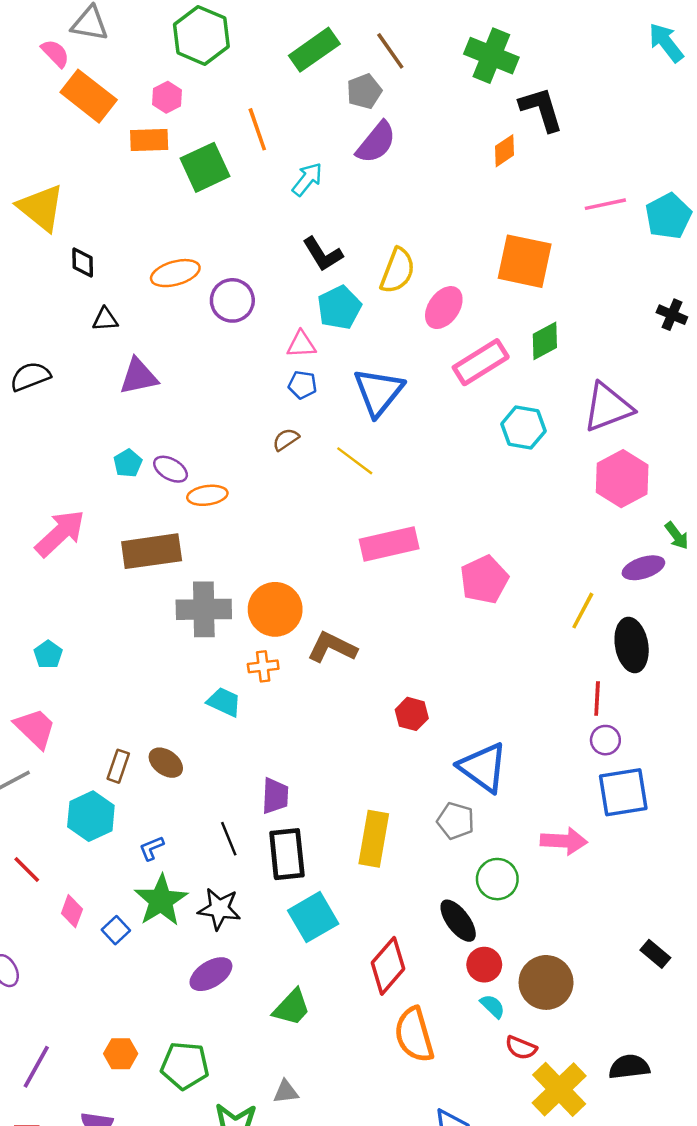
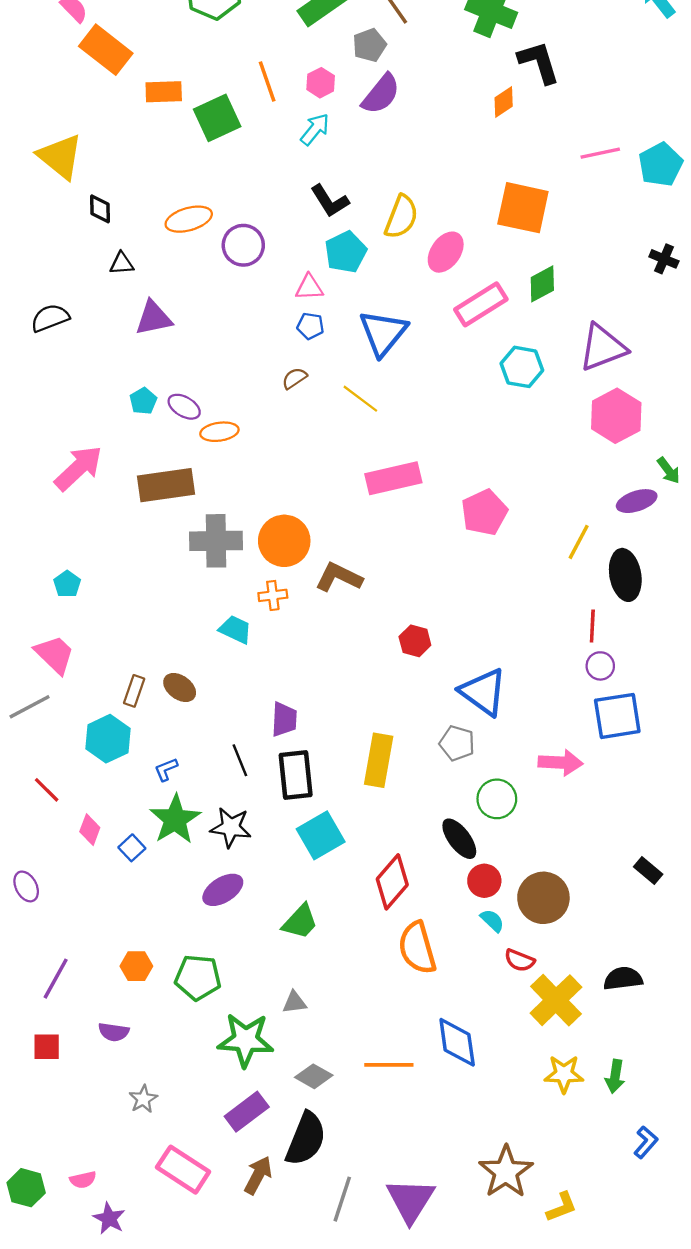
pink hexagon: (167, 97) -> (321, 83), moved

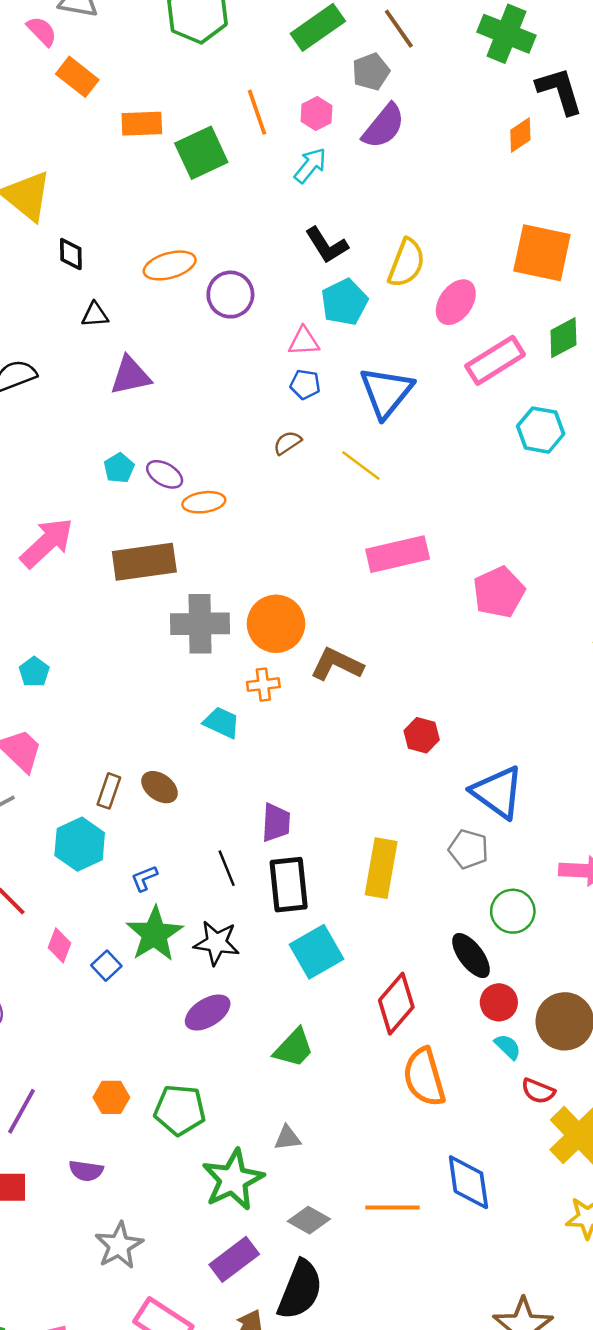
orange rectangle: (106, 50) -> (77, 77), size x0.7
green star: (246, 1040) -> (233, 1180), turned -30
gray star: (143, 1099) -> (119, 1245), size x1.5

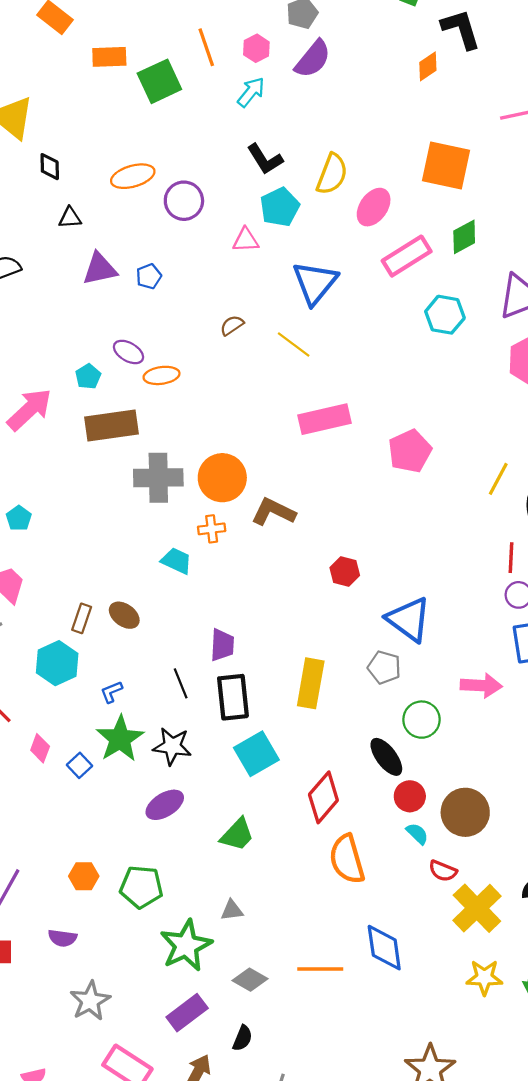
blue pentagon: (305, 384) -> (149, 276), moved, turned -30
cyan pentagon: (119, 468) -> (88, 376), moved
black semicircle: (300, 1290) -> (243, 1038), size x0.5

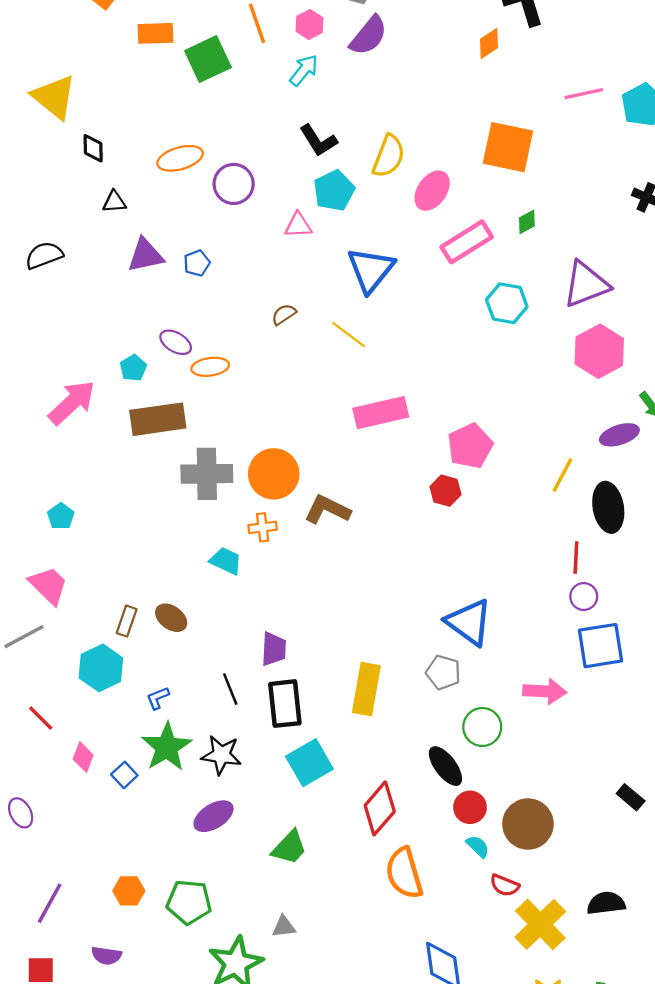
green diamond: (464, 237) -> (527, 222), size x0.7
red hexagon: (345, 571) -> (445, 491), moved

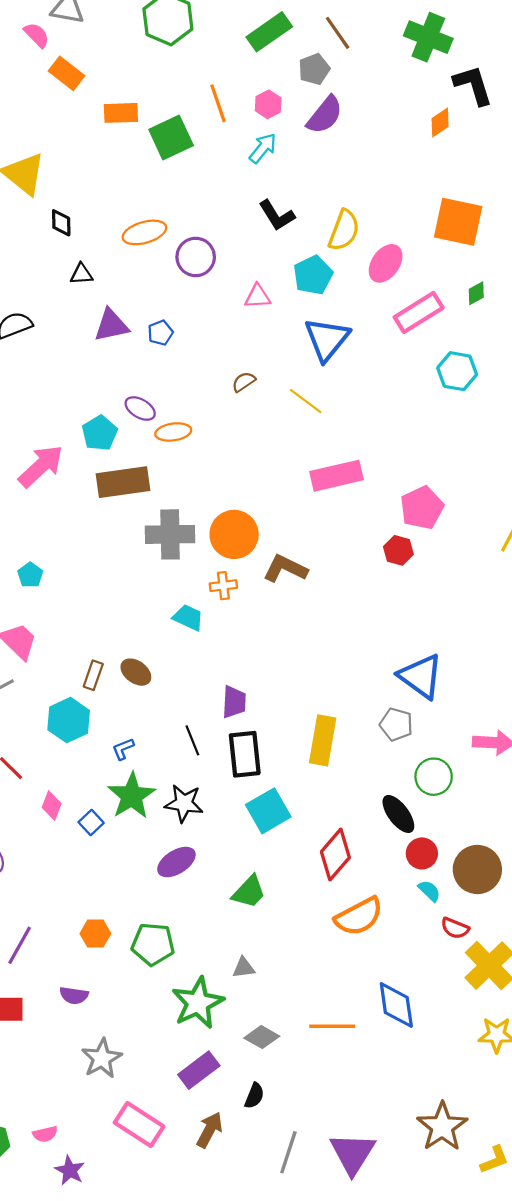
cyan pentagon: (334, 191) -> (313, 275), moved
cyan pentagon: (133, 368) -> (100, 433), size x1.4
orange semicircle: (404, 873) -> (359, 916), turned -102

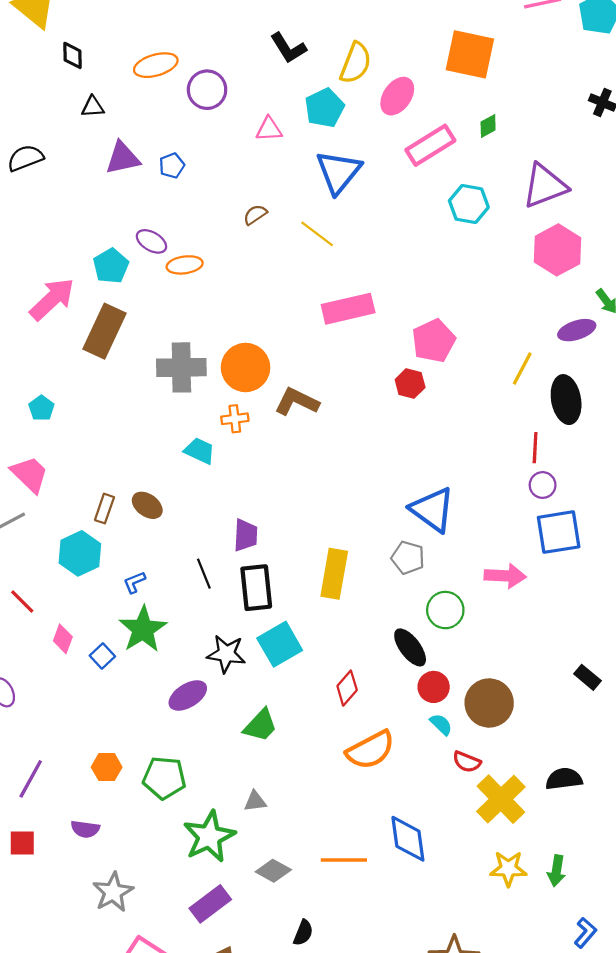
brown rectangle: (123, 482) -> (104, 331), moved, turned -57
black star: (184, 803) -> (226, 654), moved
red diamond: (335, 855) -> (347, 688), size x0.7
black semicircle: (254, 1096) -> (303, 933), moved

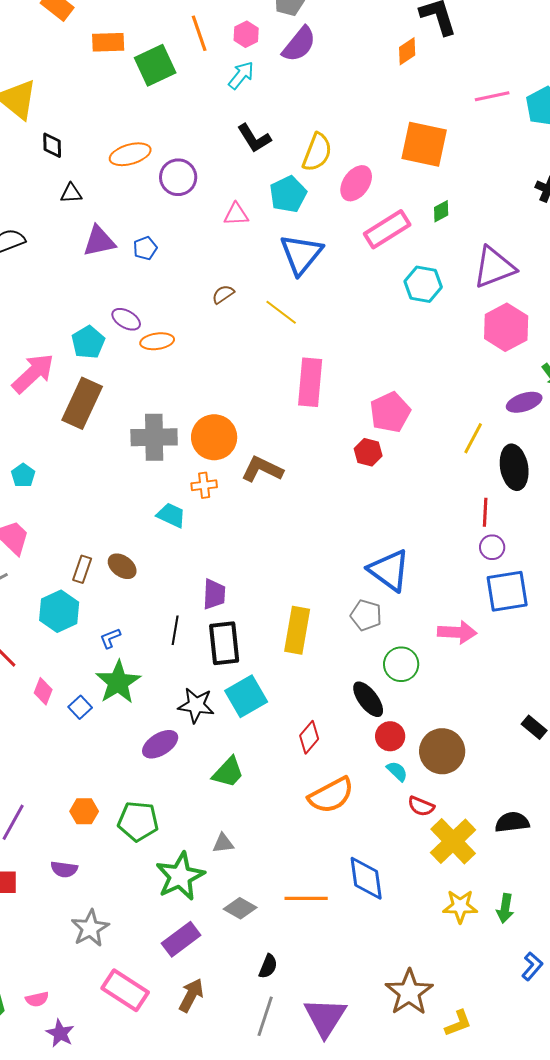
pink rectangle: (348, 309) -> (310, 382), turned -72
black line: (204, 574) -> (175, 630), turned 32

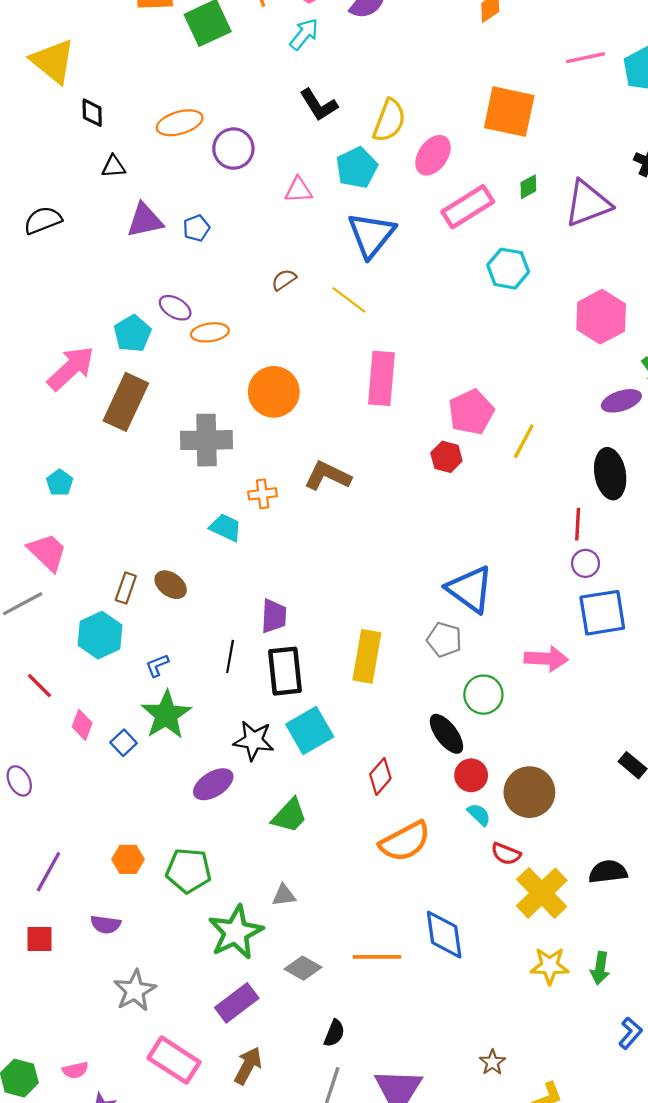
purple triangle: (494, 267) -> (588, 203), moved
orange circle: (214, 437) -> (274, 392), moved
yellow line: (473, 438) -> (524, 441), moved
brown star: (409, 992) -> (492, 1062), size x0.5

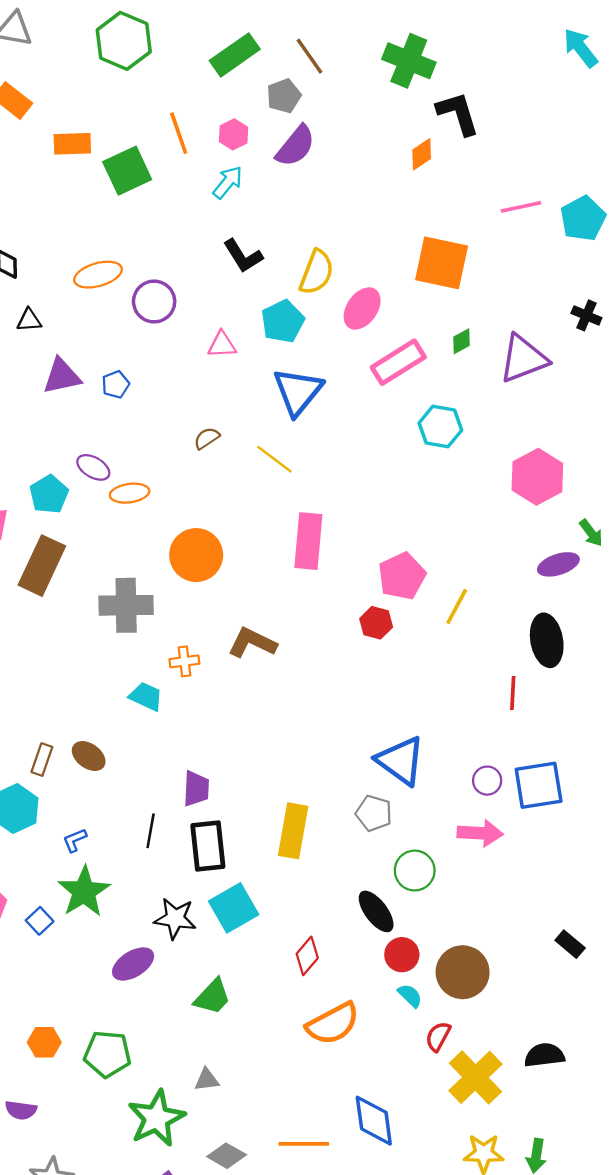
purple circle: (585, 563) -> (487, 781), moved
red semicircle: (506, 854) -> (438, 1036), turned 96

